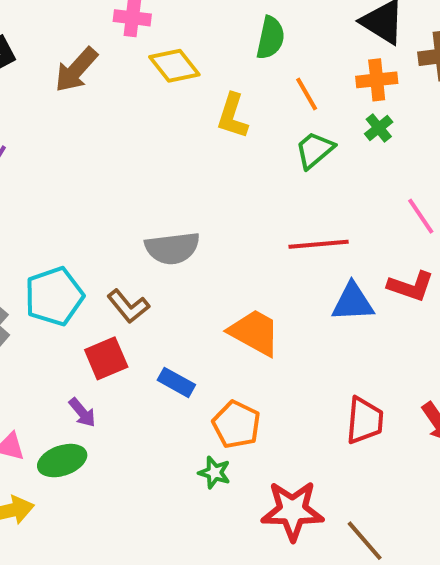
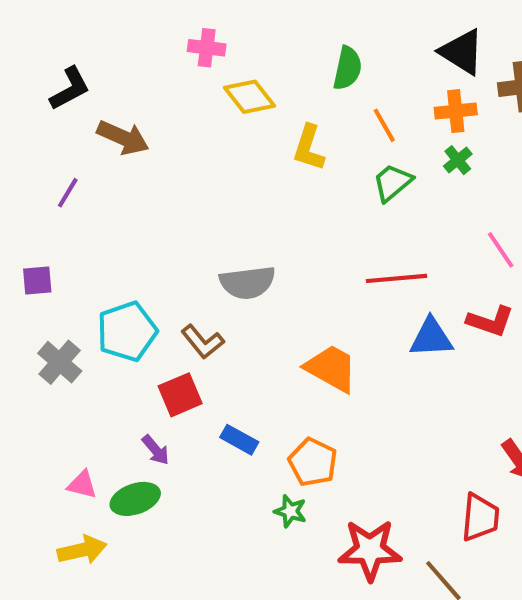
brown arrow: (76, 70) -> (123, 138), moved, turned -108
blue rectangle: (176, 382) -> (239, 440), moved
red trapezoid: (365, 420) -> (480, 517), moved

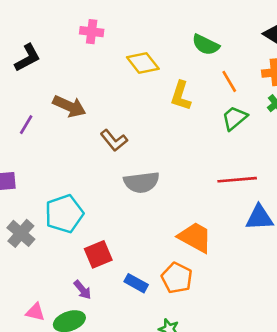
pink cross: (207, 48) -> (92, 32), moved
green semicircle: (347, 68) -> (206, 45), turned 104
brown arrow: (123, 138) -> (69, 106), moved
brown L-shape: (203, 342) -> (114, 140), moved
orange pentagon: (313, 462) -> (177, 278), moved

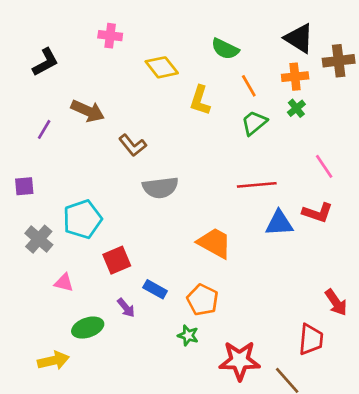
orange pentagon: (177, 278) -> (203, 300), moved
purple arrow: (82, 290) -> (126, 308), moved
pink triangle: (35, 312) -> (64, 283), moved

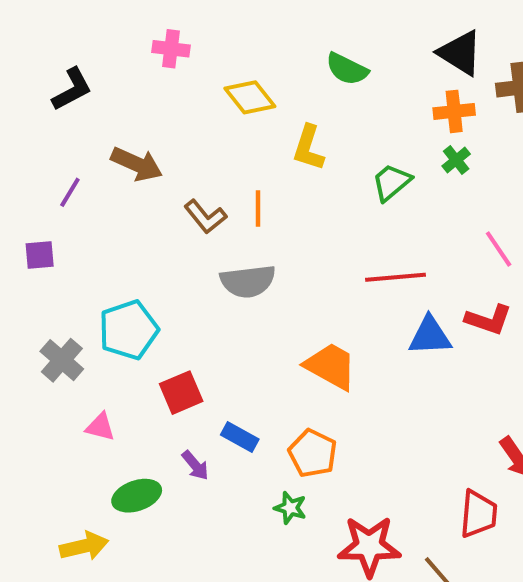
orange line: (249, 86) -> (258, 209), moved, turned 30
purple square: (24, 186) -> (40, 255), moved

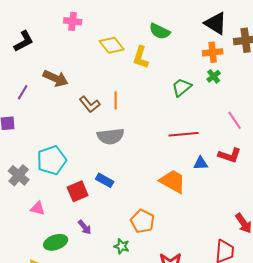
yellow L-shape: (309, 148) -> (141, 57), moved
blue triangle: (430, 336) -> (201, 163), size x0.7
orange trapezoid: (331, 366) -> (173, 181), moved
blue rectangle: (240, 437) -> (105, 180), moved
green star: (290, 508) -> (122, 246), moved

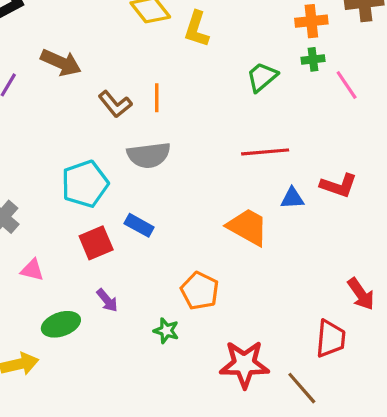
green cross: (214, 76) -> (313, 59), turned 32
pink line: (235, 120) -> (347, 85), moved
cyan pentagon: (52, 160) -> (85, 184), moved

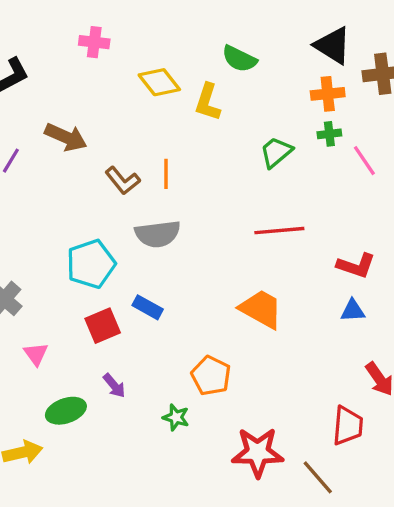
blue triangle: (292, 198) -> (353, 311), moved
pink triangle: (32, 270) -> (36, 354), turned 40

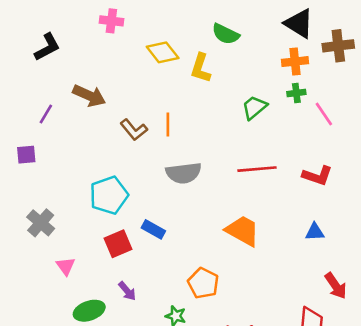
gray semicircle: (158, 234) -> (184, 173), moved
red L-shape: (356, 266) -> (317, 176), moved

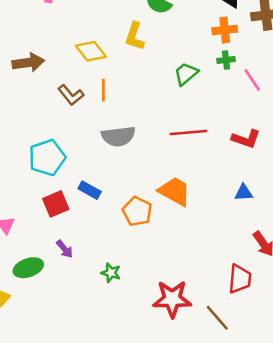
yellow diamond: (163, 52) -> (91, 51), moved
brown arrow: (89, 96) -> (28, 63), turned -32
orange pentagon: (203, 283) -> (137, 211), moved

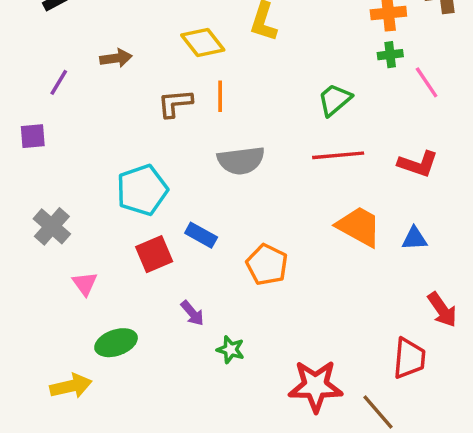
brown arrow: (28, 63) -> (116, 58), size x0.7
green trapezoid: (186, 74) -> (335, 100), moved
brown L-shape: (71, 95) -> (175, 103), turned 124
orange trapezoid: (175, 191) -> (359, 226), moved
purple arrow: (65, 249) -> (192, 313), moved

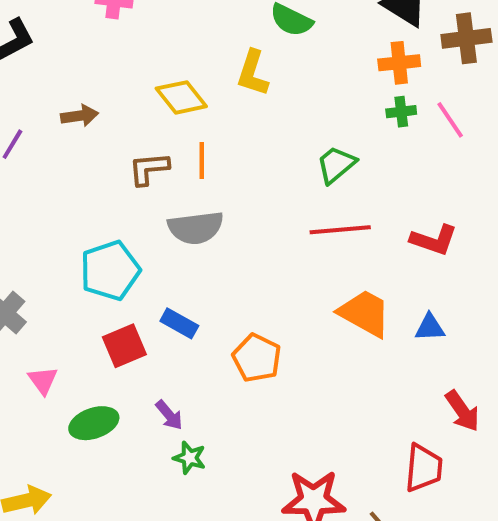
pink line: (427, 82) -> (450, 120), moved
gray semicircle: (241, 160) -> (196, 228), moved
green ellipse: (116, 343) -> (94, 423), moved
green star: (231, 350) -> (190, 458), moved

